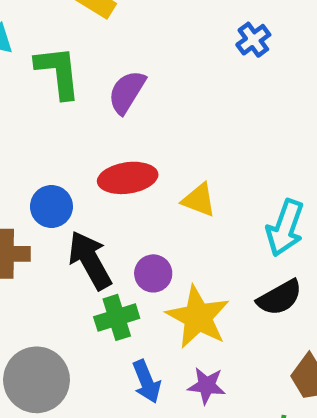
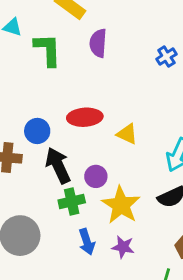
blue cross: (253, 40) -> (166, 57), moved
purple semicircle: (127, 92) -> (98, 43), moved, turned -32

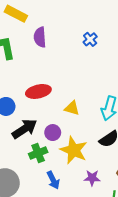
yellow triangle: (127, 134) -> (72, 108), moved
black arrow: (58, 165) -> (25, 129), turned 90
purple star: (123, 247) -> (92, 178), moved

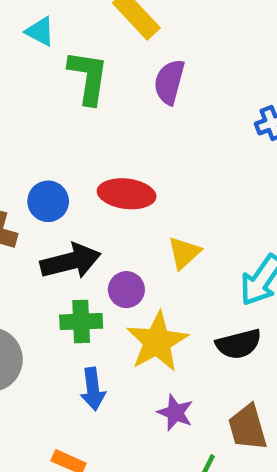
yellow triangle: (72, 108) -> (184, 253), turned 42

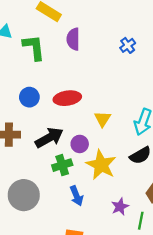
blue circle: (48, 201) -> (29, 97), moved
purple star: (175, 413) -> (120, 207), moved, turned -30

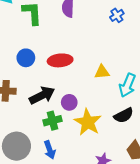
yellow triangle: (102, 119) -> (102, 72), moved, turned 49
blue arrow: (77, 196) -> (50, 150), moved

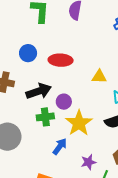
blue arrow: (50, 150) -> (60, 146), moved, turned -132

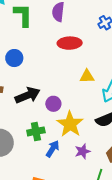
red ellipse: (61, 60) -> (70, 43), moved
green cross: (45, 117) -> (36, 131), moved
purple star: (88, 162) -> (83, 151), moved

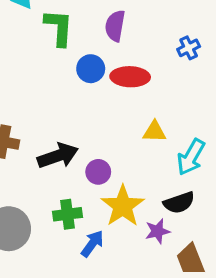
blue circle: (14, 58) -> (91, 69), moved
purple star: (83, 151) -> (157, 231), moved

